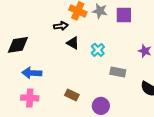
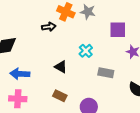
purple square: (124, 15) -> (118, 30), moved
black triangle: (73, 43) -> (61, 67), moved

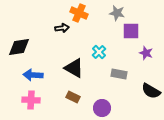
gray star: (88, 12) -> (117, 13), moved
black triangle: (61, 67) -> (74, 68), size x1.5

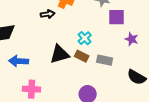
black triangle: (74, 68) -> (60, 54), turned -45
brown rectangle: (73, 97) -> (82, 56), moved
pink cross: (31, 100) -> (32, 89), moved

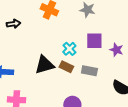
black arrow: (48, 14) -> (13, 24), moved
purple square: (117, 17) -> (94, 41), moved

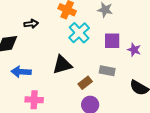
cyan cross: (69, 49) -> (79, 33), moved, size x1.5
brown rectangle: (66, 67) -> (85, 83), moved, turned -64

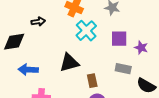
gray rectangle: (107, 71) -> (123, 69), moved
brown rectangle: (85, 83) -> (92, 81), turned -64

